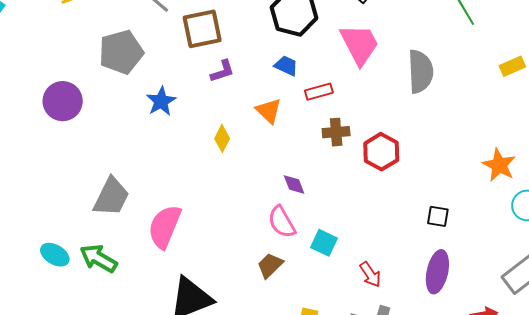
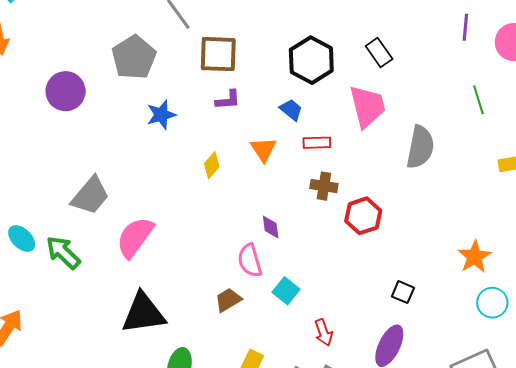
gray pentagon: (121, 52) -> (134, 57), turned -30

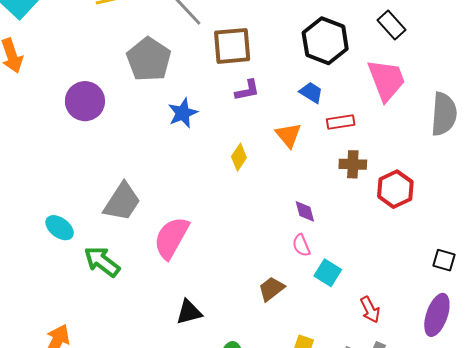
cyan ellipse: (22, 239) -> (60, 228), moved
pink semicircle: (250, 260) -> (301, 245), moved, size x0.7
black triangle: (143, 313) -> (189, 312), size x0.6

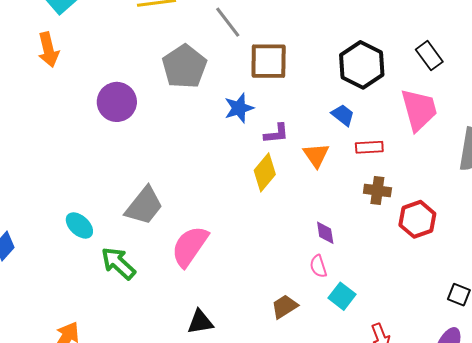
purple L-shape: (247, 90) -> (276, 133), moved
blue star: (183, 113) -> (239, 108), moved
yellow diamond: (239, 157) -> (265, 172), size x1.4

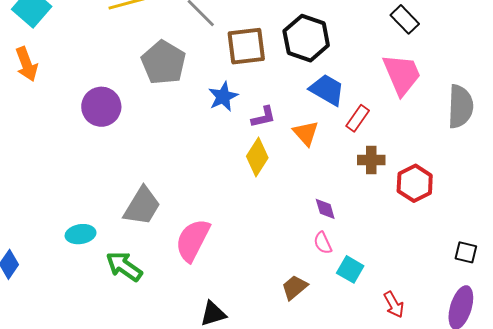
black hexagon: (362, 65) -> (306, 38), moved
blue trapezoid: (343, 115) -> (327, 90), size x1.5
red rectangle: (369, 147) -> (358, 118), turned -44
cyan ellipse: (79, 225) -> (81, 234), turned -44

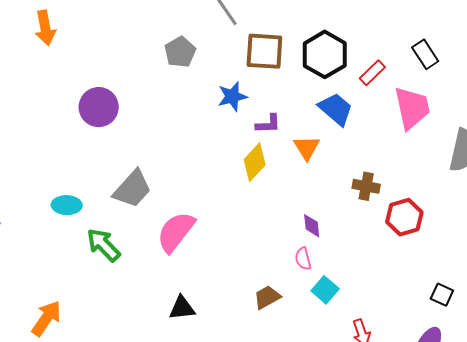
gray pentagon: (164, 63) -> (180, 52), size x0.7
purple circle: (101, 107) -> (99, 107), moved
red rectangle: (358, 118) -> (372, 73), moved

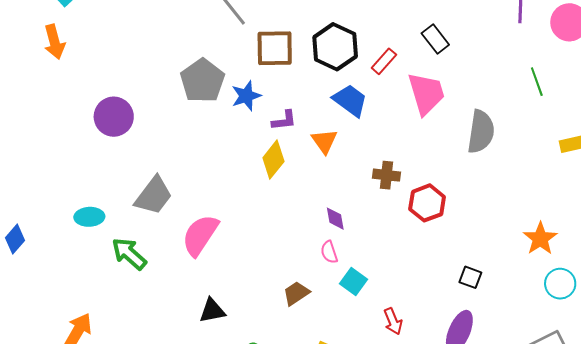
gray pentagon: (180, 52) -> (202, 81), moved, size x1.4

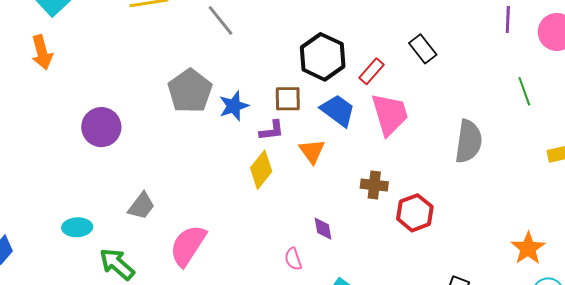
brown square: (275, 48) -> (288, 99), moved, size x0.7
pink trapezoid: (426, 93) -> (390, 114), moved
gray trapezoid: (154, 196) -> (141, 206), size x0.7
pink semicircle: (329, 252) -> (293, 259), moved

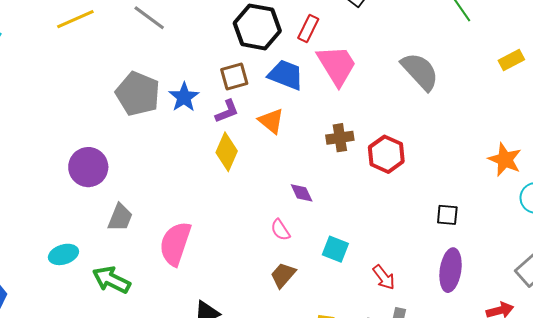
purple circle: (101, 127) -> (88, 167), moved
gray semicircle: (469, 141) -> (420, 71), turned -36

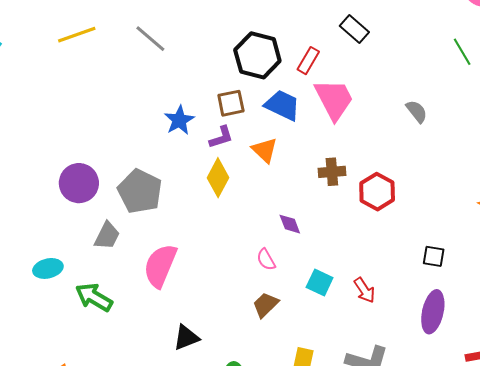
gray semicircle: (420, 71) -> (417, 111), size x0.6
gray pentagon: (138, 94) -> (140, 191), moved
red arrow: (384, 277) -> (364, 290), moved

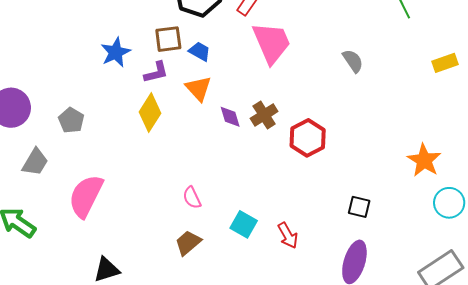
blue trapezoid: (282, 105) -> (200, 51), moved, size x0.6
brown cross: (332, 172) -> (264, 115), turned -32
gray pentagon: (140, 191) -> (71, 120), size x0.6
purple diamond: (290, 224) -> (230, 117), moved

